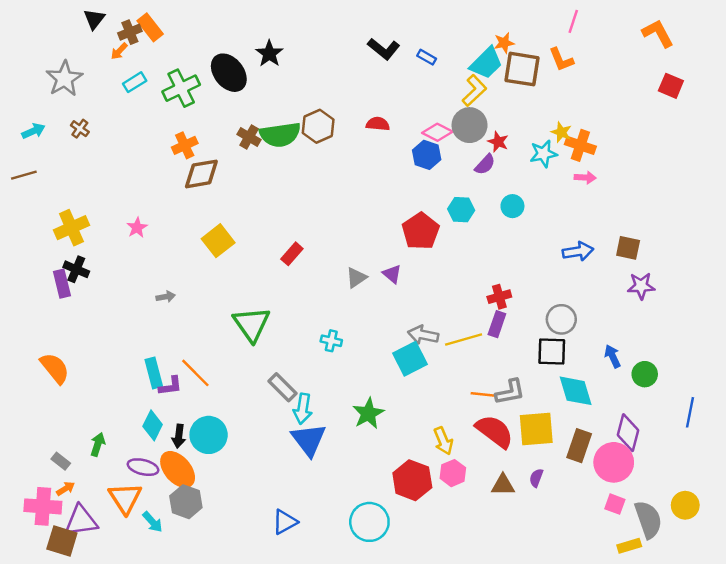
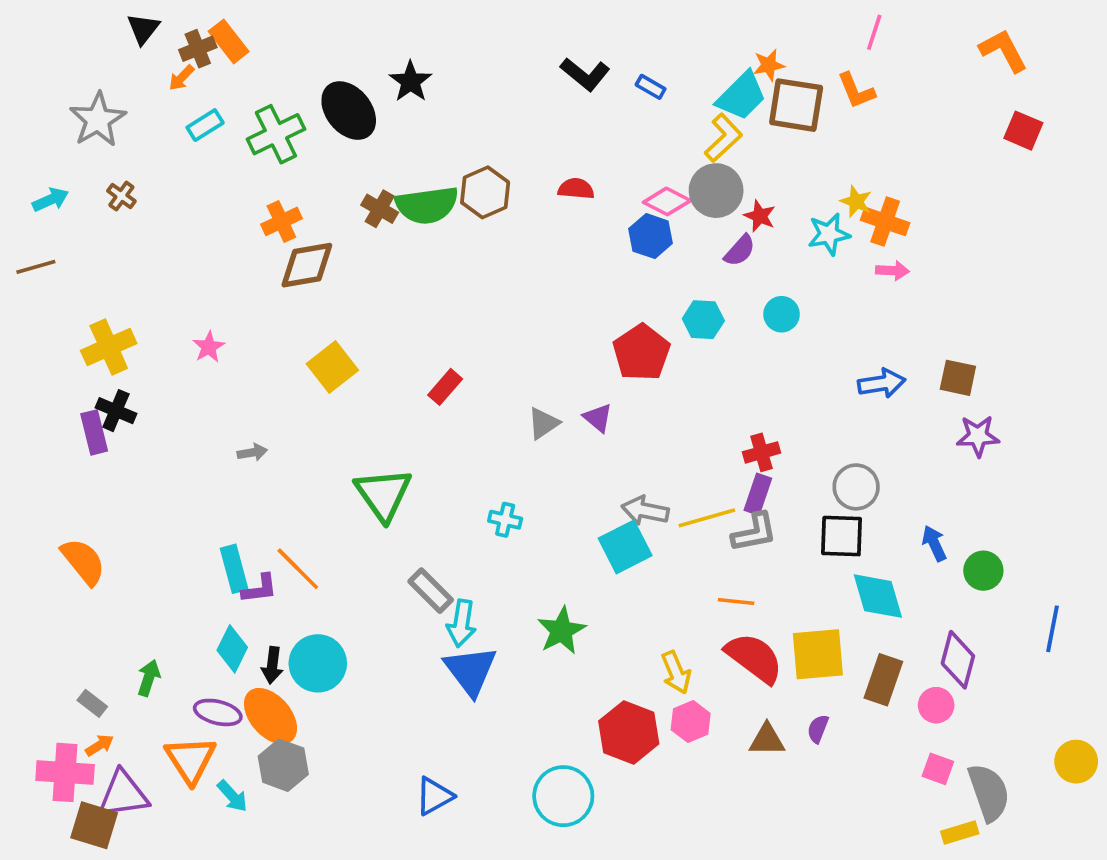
gray L-shape: (510, 392) -> (754, 532), moved
pink circle: (614, 462) -> (936, 705), size x0.6
yellow circle: (685, 505) -> (1076, 762), moved

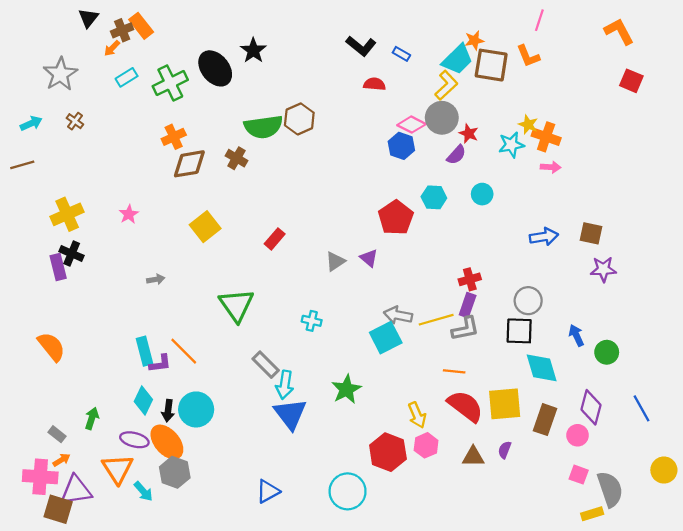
red semicircle: (576, 189) -> (374, 84), moved
brown cross: (380, 209) -> (236, 158), moved
blue line: (1052, 629) -> (641, 408), moved, turned -40

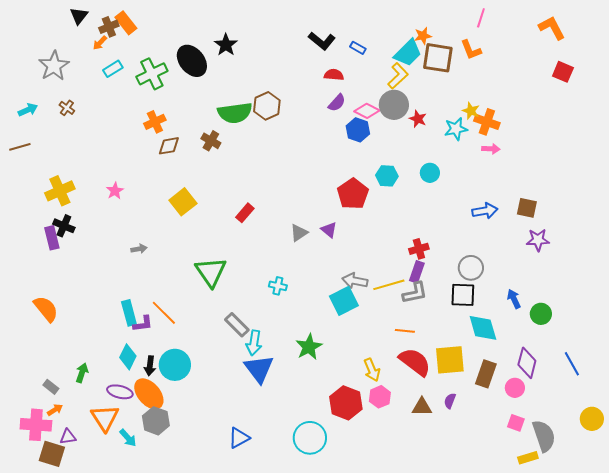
purple semicircle: (456, 155) -> (337, 103), moved
brown diamond: (189, 164) -> (169, 146), size x0.7
purple triangle: (76, 490) -> (68, 437), size x0.6

